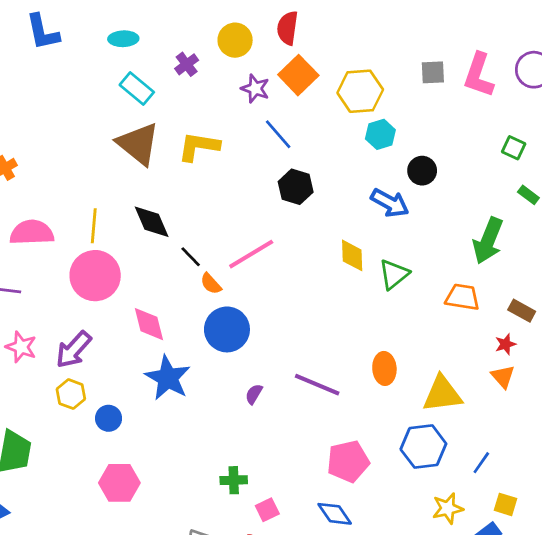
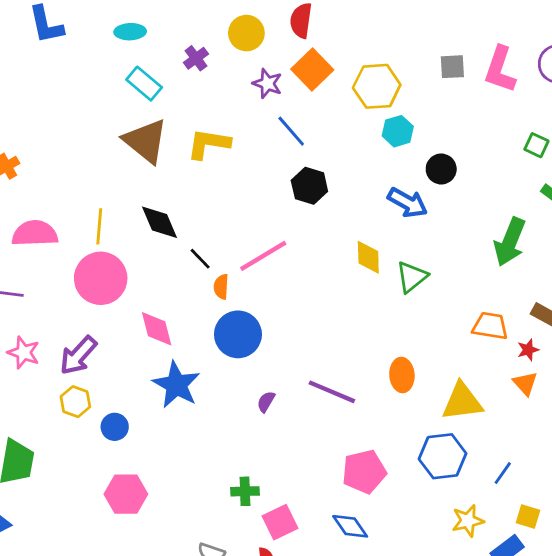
orange semicircle: (211, 284) -> (221, 287), turned 45
orange trapezoid: (462, 297) -> (490, 326), moved
pink square: (267, 510) -> (280, 522), size x1.4

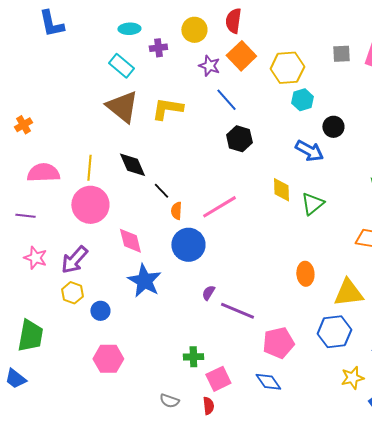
cyan ellipse: (130, 32) -> (129, 29), moved
purple cross: (196, 58) -> (158, 48), turned 30
pink line: (263, 256) -> (219, 207), moved
purple line: (332, 392) -> (237, 311), moved

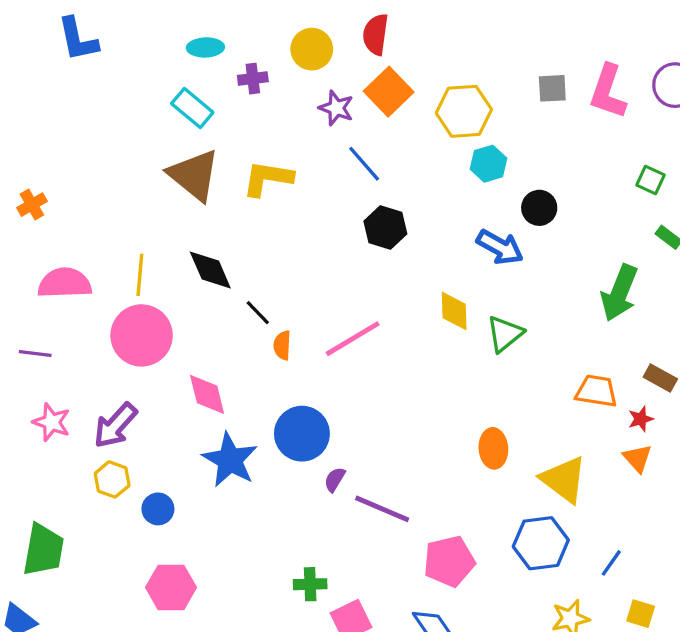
blue circle: (188, 245) -> (302, 434), moved
yellow triangle: (348, 293) -> (564, 479), turned 44

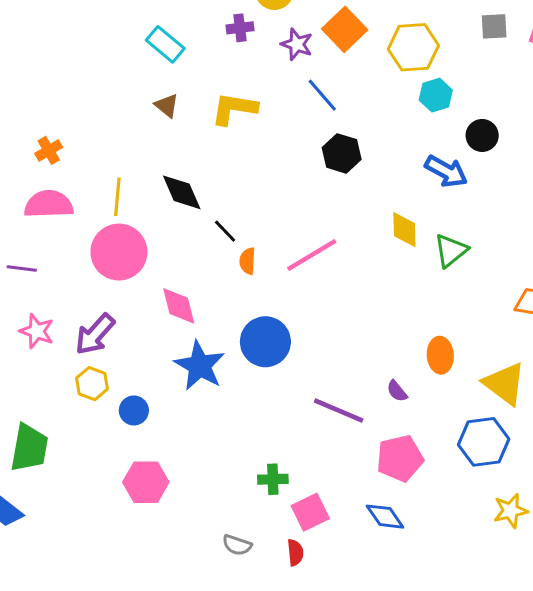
purple cross: (253, 79) -> (240, 28), moved
brown triangle: (194, 175) -> (167, 106), size x0.5
orange cross: (32, 205) -> (49, 150), moved
purple semicircle: (335, 479) -> (397, 391), moved, turned -70

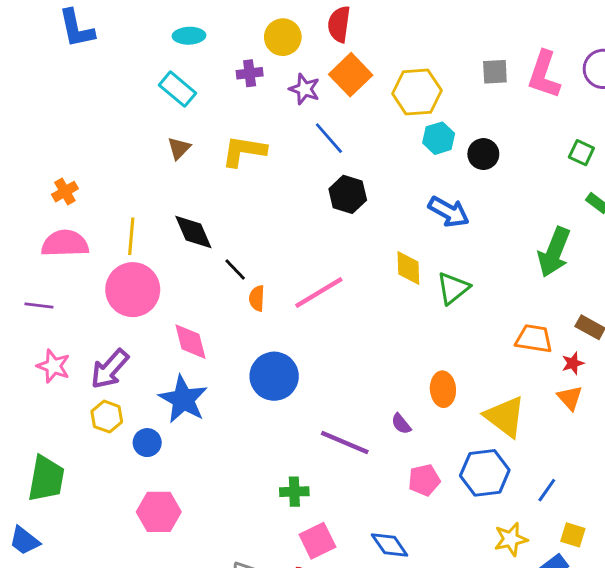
brown triangle: (167, 106) -> (179, 148), turned 35
black circle: (482, 135) -> (483, 154), moved
blue star: (200, 366) -> (183, 399), moved
pink pentagon: (400, 458) -> (424, 480), moved, size x0.7
green cross: (273, 479) -> (294, 492), moved

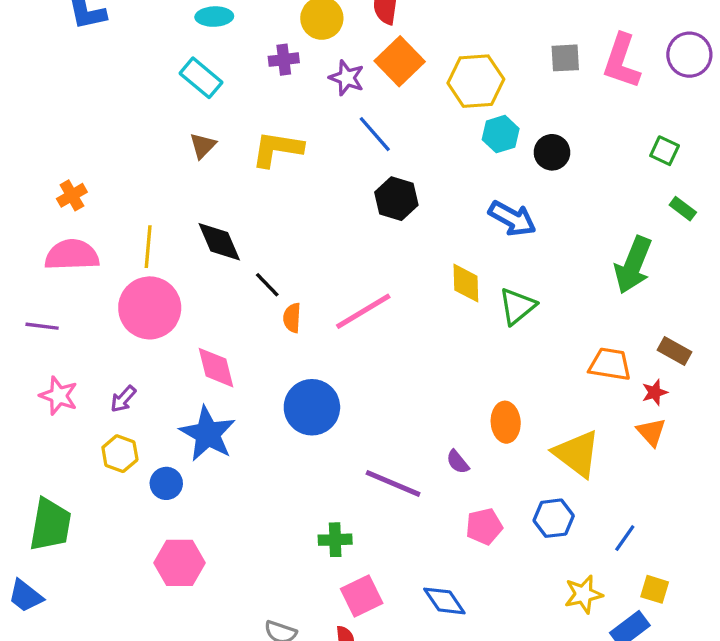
purple arrow: (110, 369) -> (123, 399), size x0.6
blue hexagon: (485, 473) -> (554, 518), size x0.7

